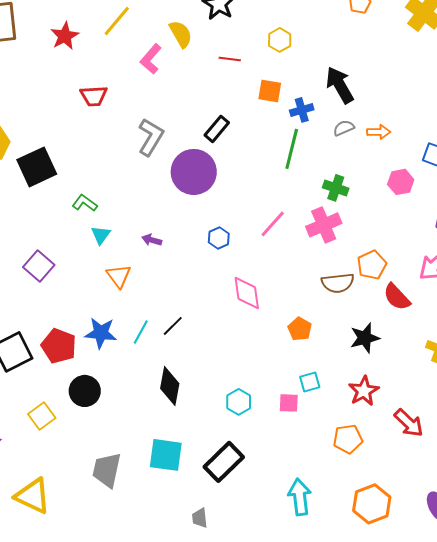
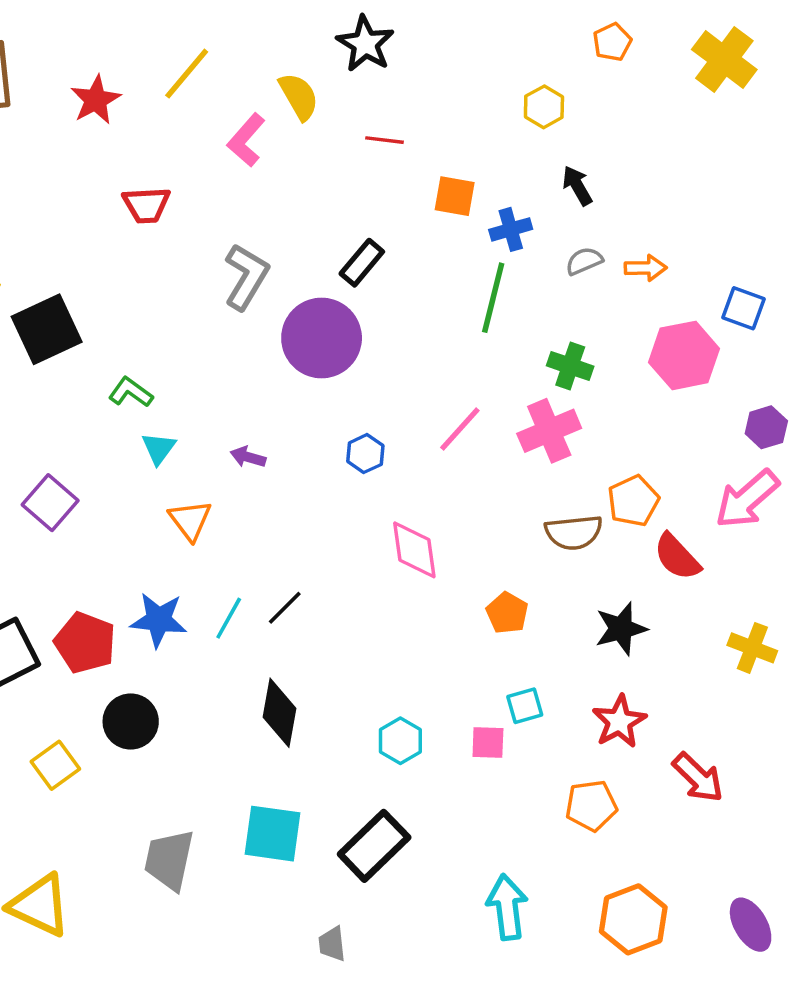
yellow hexagon: (280, 40) -> (544, 107), moved
black arrow: (340, 85) -> (577, 186), size x0.6
pink hexagon: (401, 182) -> (684, 355), size x1.5

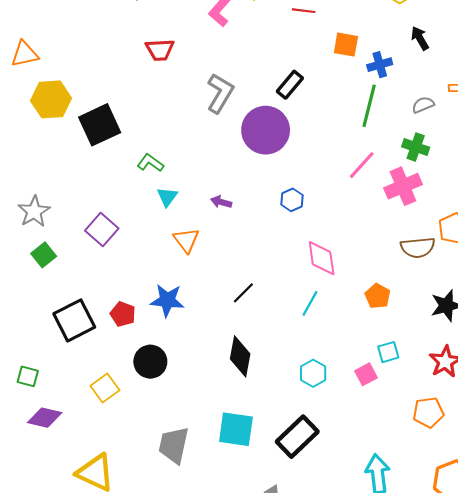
gray semicircle: (584, 261) -> (423, 105), moved
pink line: (460, 429) -> (362, 165), moved
cyan line: (229, 618) -> (310, 303), moved
red pentagon: (85, 643) -> (123, 314), size x0.7
pink square: (488, 743) -> (366, 374), turned -30

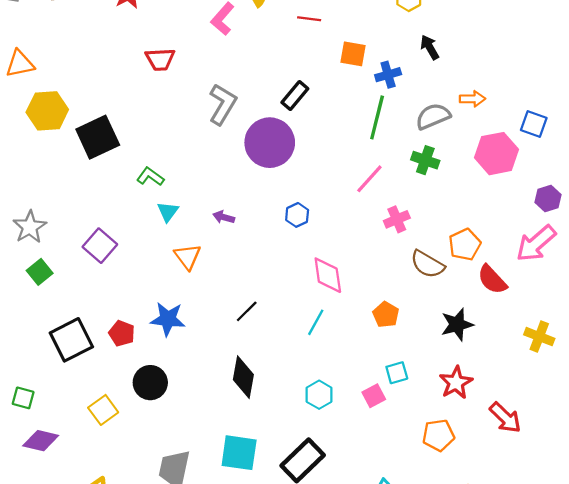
gray semicircle: (423, 105) -> (433, 116), size x1.5
pink cross: (403, 186) -> (397, 219), moved, size x0.7
brown semicircle: (418, 247) -> (427, 264), turned 36

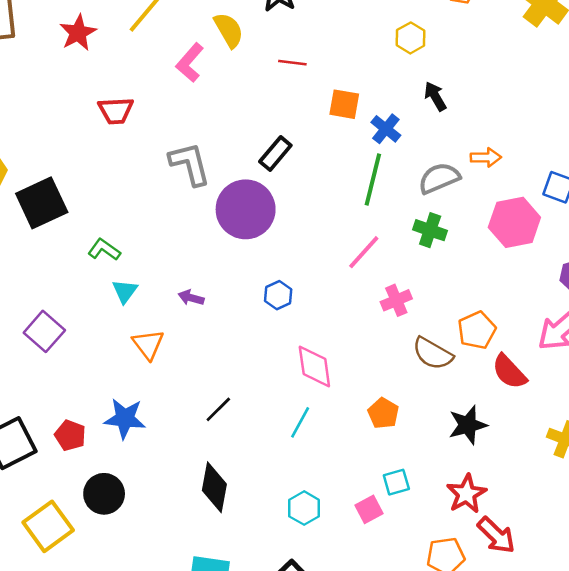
blue cross: (388, 75) -> (386, 129), turned -35
gray L-shape: (223, 104) -> (190, 164), turned -45
yellow square: (103, 410) -> (48, 526), size x1.4
red arrow: (505, 418) -> (496, 535), moved

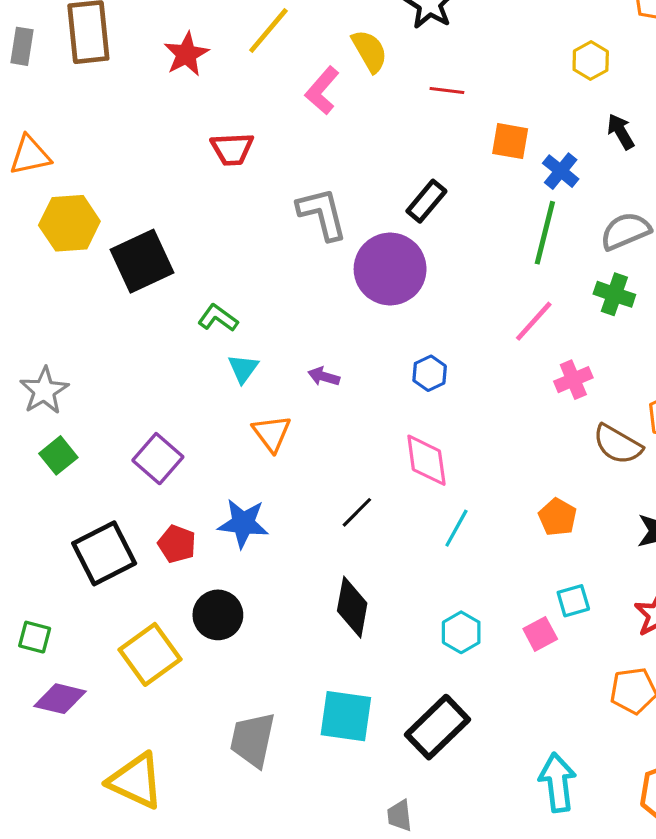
purple square: (44, 331) -> (158, 459), moved
pink diamond: (314, 367) -> (426, 460), moved

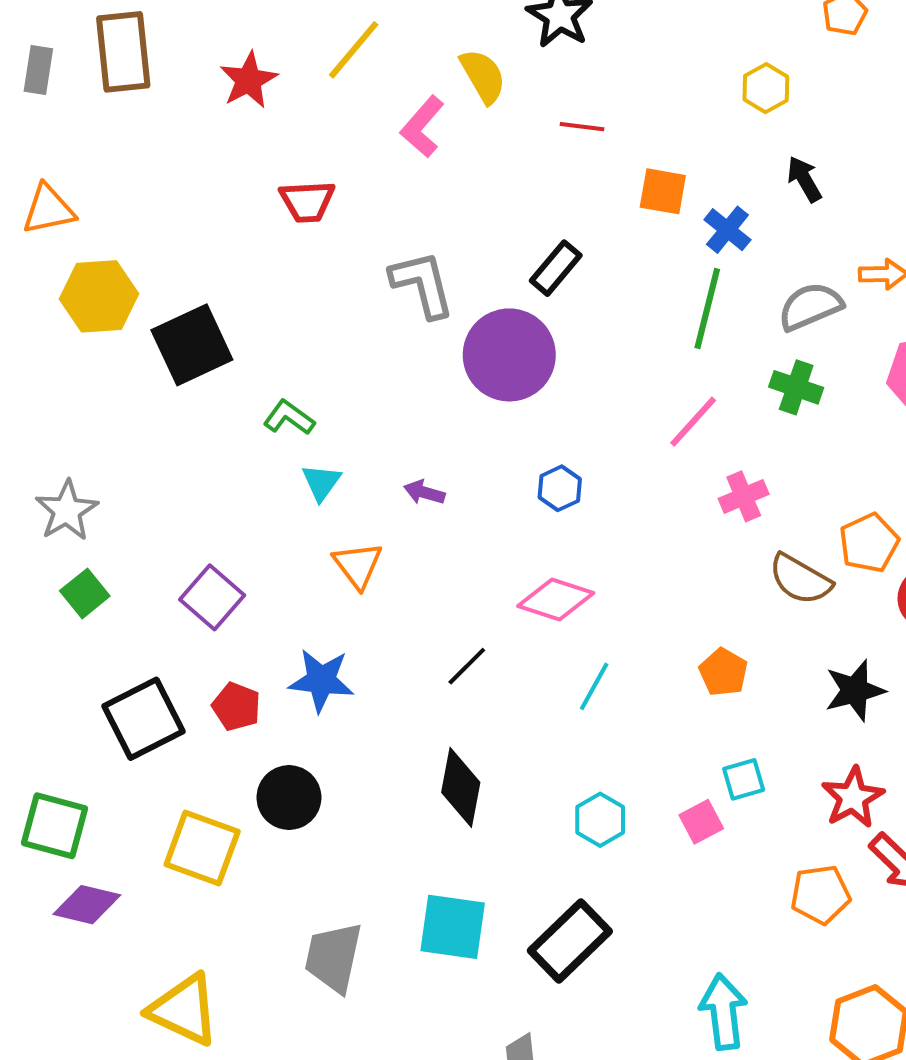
pink diamond: (426, 460) -> (556, 599), turned -64
green square: (35, 637) -> (55, 826), size x1.6
yellow square: (150, 654) -> (202, 848), turned -34

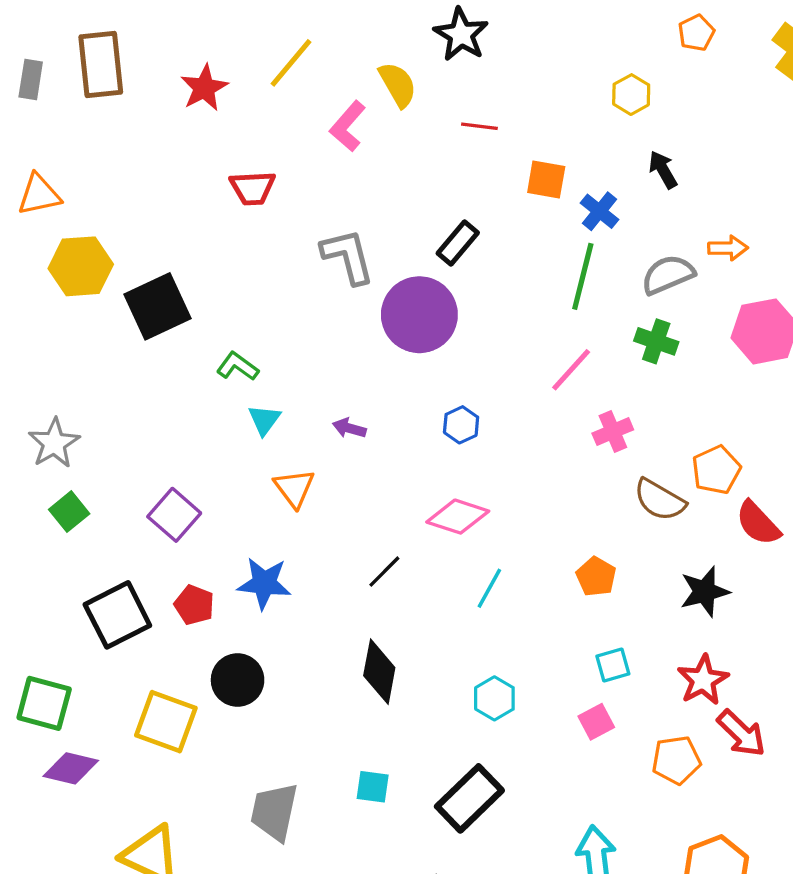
pink square: (701, 822) -> (596, 722), moved
cyan square: (453, 927) -> (373, 787), size x0.6

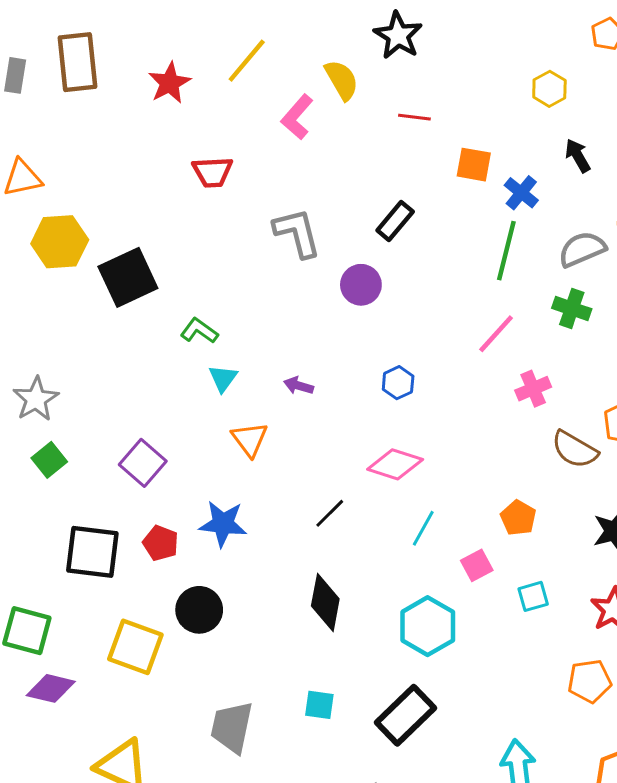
purple circle: (419, 315) -> (361, 285), size x0.6
black square: (117, 615) -> (92, 552), turned 34
cyan hexagon: (494, 698) -> (428, 626), size x1.5
pink square: (596, 722) -> (477, 565), moved

